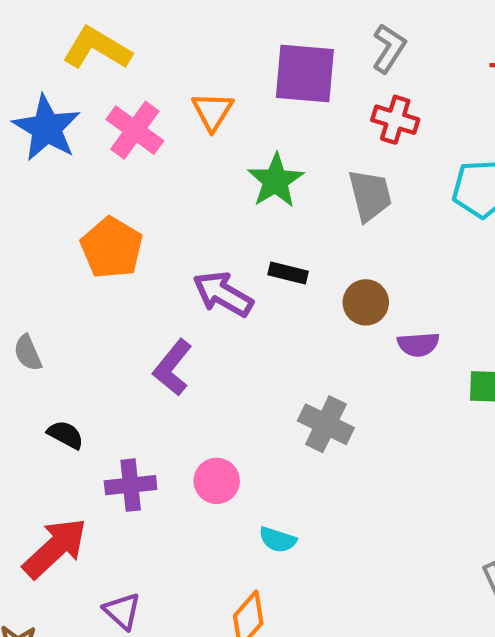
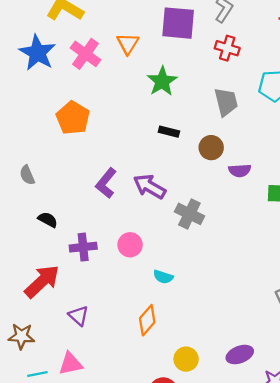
gray trapezoid: (370, 195) -> (226, 102), moved
purple arrow: (223, 294) -> (149, 186), moved

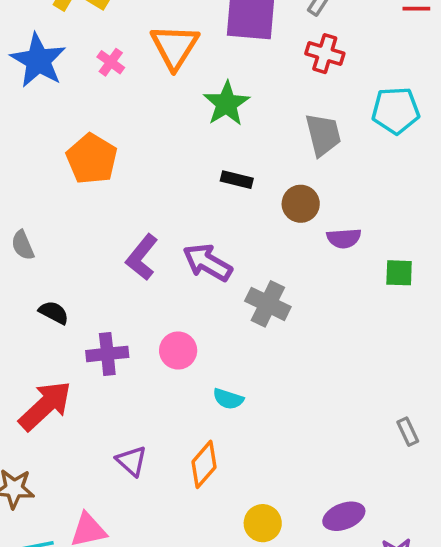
orange triangle: (128, 44) -> (175, 47), size x1.4
pink cross: (85, 54) -> (111, 62), size x0.6
purple triangle: (79, 316) -> (131, 461), moved

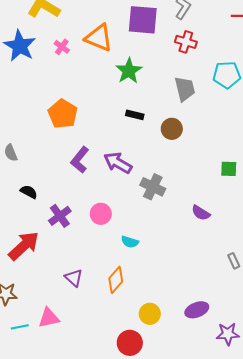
orange triangle: (175, 47) -> (99, 38), turned -40
orange pentagon: (92, 159) -> (63, 114), moved
purple semicircle: (344, 238) -> (201, 213), moved, turned 36
purple cross: (107, 354) -> (60, 216), turned -30

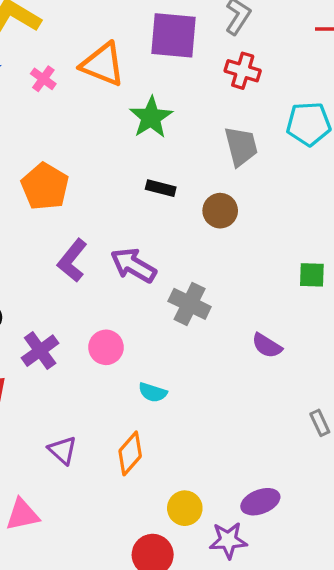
purple star: (228, 334) -> (228, 540), moved

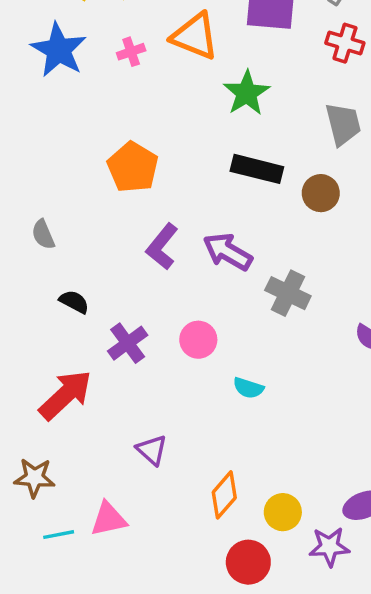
pink cross: (43, 79) -> (131, 52), turned 35
black rectangle: (161, 188) -> (257, 169), size x1.6
orange diamond: (130, 453) -> (224, 495), moved

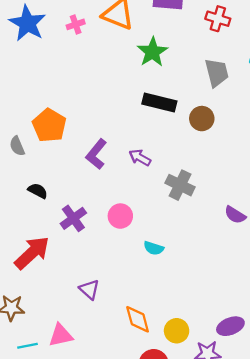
orange pentagon: (133, 167) -> (49, 125), moved
purple arrow: (228, 252) -> (140, 158), size x0.7
orange diamond: (224, 495) -> (138, 319), turned -56

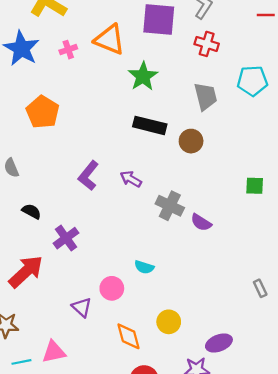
orange pentagon: (49, 125) -> (43, 112), moved
purple semicircle: (235, 215) -> (201, 222), moved
pink circle: (120, 216) -> (112, 288), moved
yellow circle: (177, 331) -> (169, 322), moved

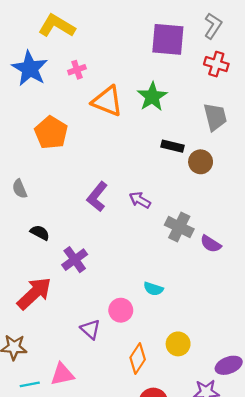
orange triangle: (110, 40) -> (107, 101), moved
black rectangle: (150, 125) -> (172, 146), moved, size x0.7
orange diamond: (129, 336) -> (138, 359), turned 48

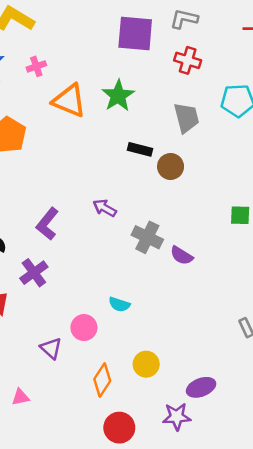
gray L-shape: (213, 26) -> (184, 19), turned -110
purple L-shape: (97, 197) -> (47, 224), moved
pink triangle: (62, 374) -> (20, 397), size x0.7

